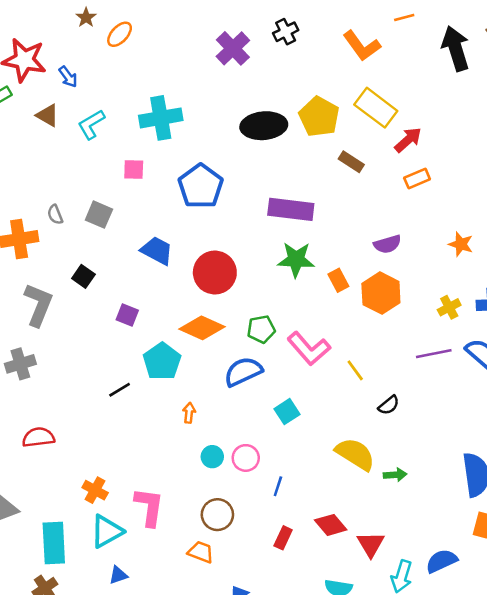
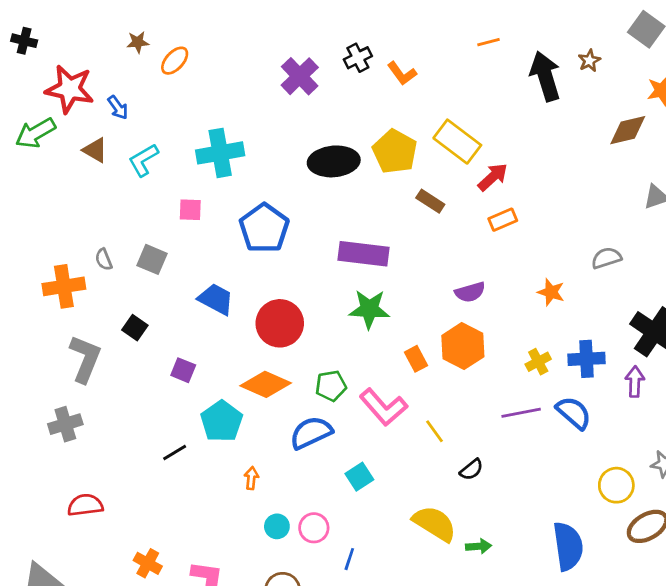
brown star: (86, 18) -> (138, 42), turned 30
orange L-shape: (362, 46) -> (402, 73), moved, size x0.7
orange rectangle: (338, 280) -> (416, 359), moved

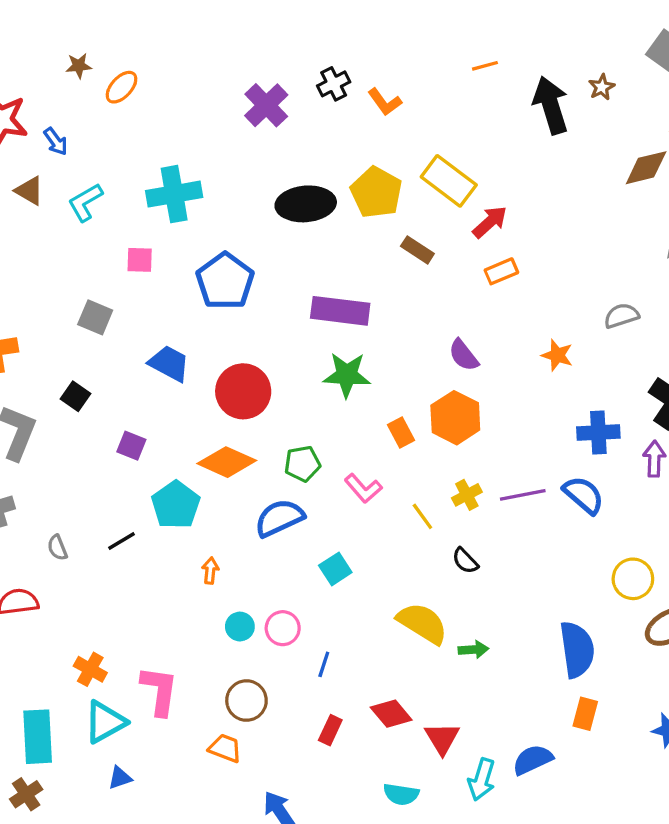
gray semicircle: (104, 259) -> (57, 548), moved
purple semicircle: (470, 292) -> (464, 355), turned 68
yellow cross: (538, 362) -> (467, 495), moved
pink L-shape: (383, 407) -> (363, 488), size x0.7
black semicircle: (471, 470) -> (465, 561), turned 85

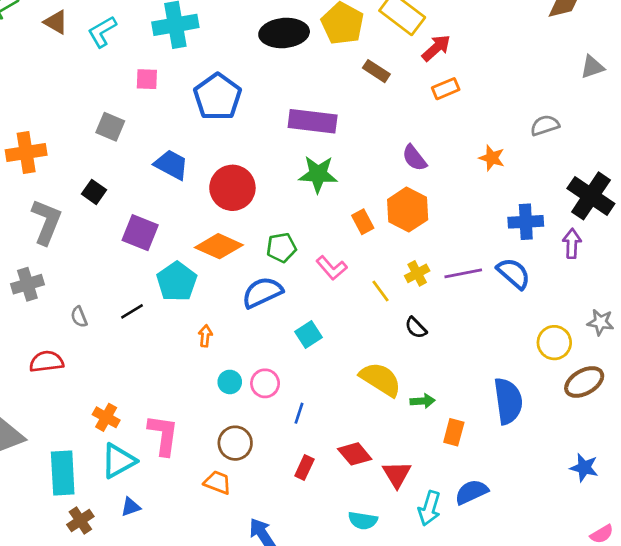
purple square: (131, 446) -> (140, 233), size x1.5
orange rectangle: (585, 714) -> (454, 432), moved
brown cross: (26, 794) -> (80, 520), moved

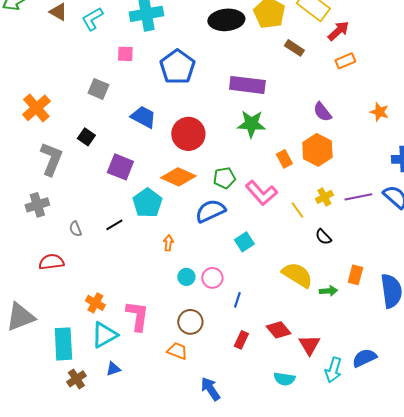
orange cross: (26, 152) -> (36, 108), turned -32
pink L-shape: (332, 268) -> (261, 193), size x1.4
orange rectangle: (454, 432) -> (355, 275), moved

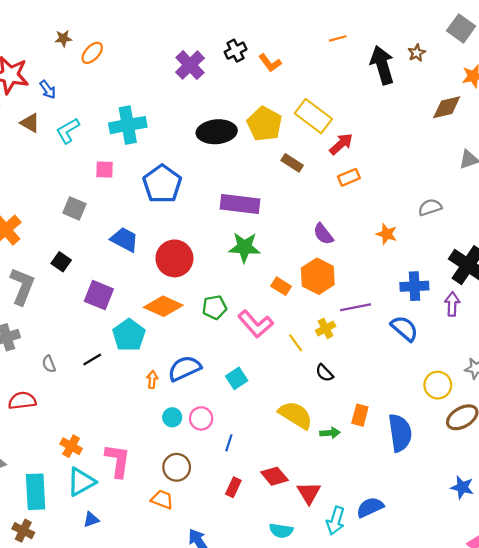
orange rectangle: (284, 159) -> (281, 286), turned -30
purple line: (358, 197) -> (356, 307), moved
blue semicircle: (210, 211) -> (184, 368), moved
brown cross: (76, 379) -> (23, 531), moved, turned -30

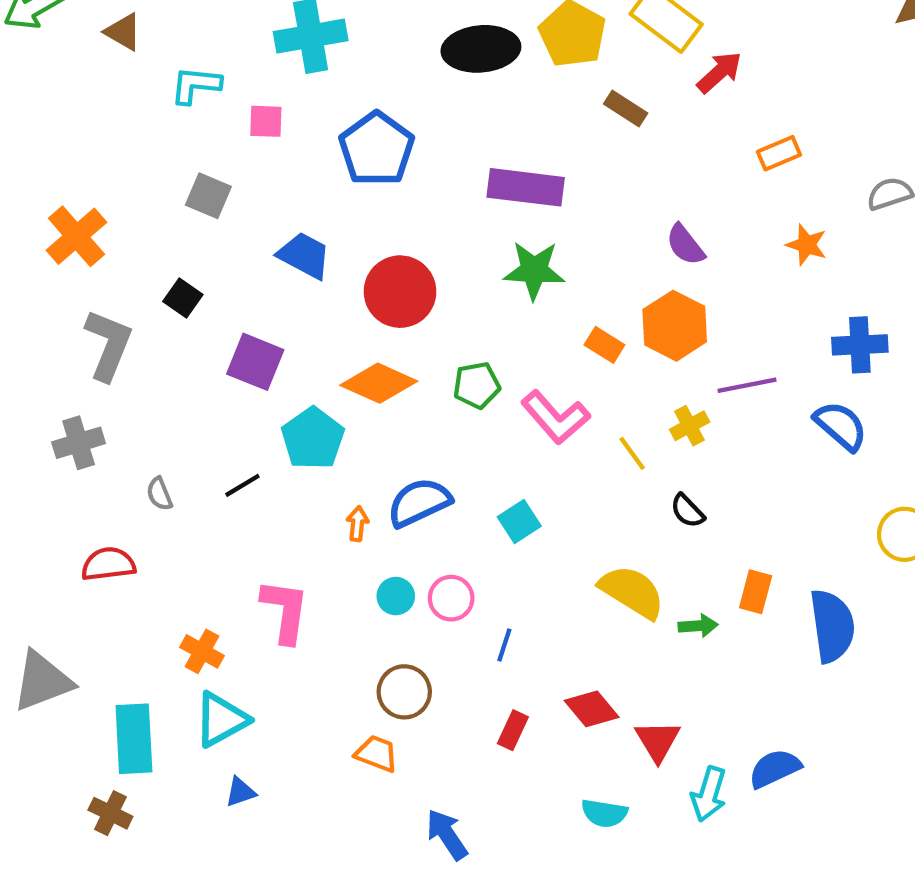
cyan L-shape: (68, 131) -> (196, 85), moved, turned 36
orange rectangle: (349, 177) -> (779, 153), moved
pink L-shape: (118, 461) -> (285, 611), moved

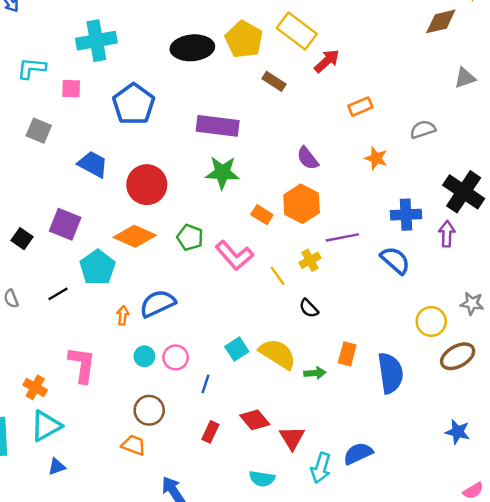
black square: (183, 298) -> (22, 239), moved
green pentagon: (477, 385) -> (190, 237), turned 30
cyan square: (519, 522) -> (237, 349), moved

